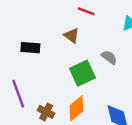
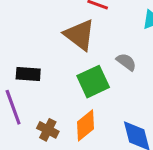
brown triangle: (72, 36) -> (79, 35), size x1.6
black rectangle: (30, 48) -> (28, 74), moved

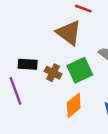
brown cross: (48, 130) -> (53, 73), moved

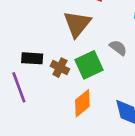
brown triangle: (69, 33) -> (77, 24), turned 32

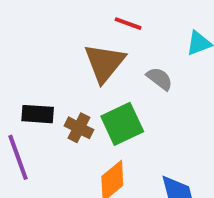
gray semicircle: (118, 48) -> (160, 79), moved

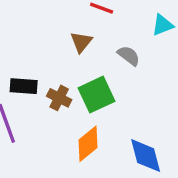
brown triangle: (104, 63) -> (81, 42), size x0.6

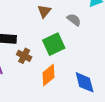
brown cross: (59, 98) -> (24, 56), moved

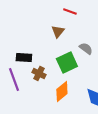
gray semicircle: (74, 20) -> (86, 48), moved

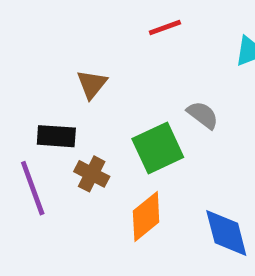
red line: (70, 12) -> (165, 28), turned -40
brown triangle: (58, 32) -> (92, 84), moved

